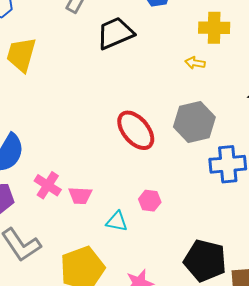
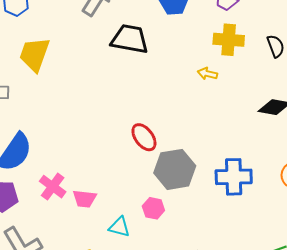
black trapezoid: (115, 33) -> (130, 39), turned 30
gray hexagon: (194, 122) -> (175, 169), moved
red ellipse: (136, 130) -> (144, 137), size x0.7

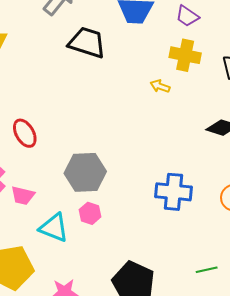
red ellipse: (144, 137) -> (25, 133), moved
gray hexagon: (175, 169) -> (85, 172), moved
cyan triangle: (119, 227) -> (54, 228), size x1.4

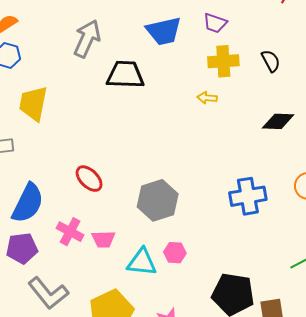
pink hexagon: (90, 213) -> (175, 253), moved

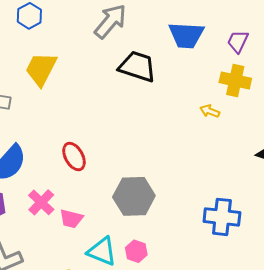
purple trapezoid: (215, 23) -> (238, 41), turned 80

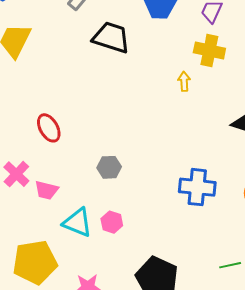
yellow arrow: (210, 111) -> (184, 81), turned 66
gray hexagon: (134, 196) -> (109, 167), size x0.6

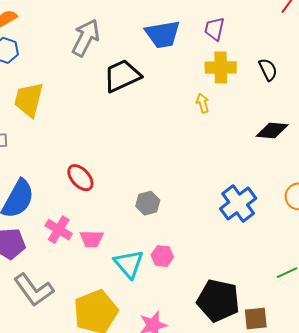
black trapezoid: (111, 37) -> (122, 76), turned -30
blue cross: (197, 187) -> (238, 204), turned -30
cyan triangle: (77, 223) -> (129, 264), turned 40

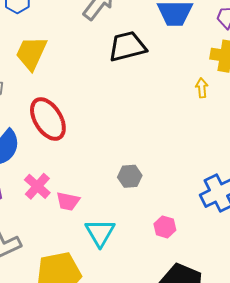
red ellipse: (80, 178) -> (48, 119), moved, size x1.5
pink hexagon: (162, 256) -> (165, 227), moved

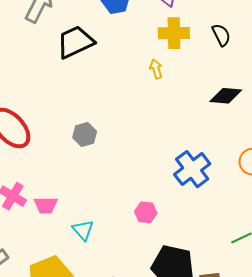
gray hexagon: (130, 176) -> (85, 134), moved
cyan triangle: (100, 233) -> (83, 230), size x0.7

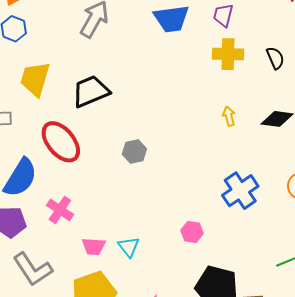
black trapezoid: (75, 42) -> (91, 91), moved
yellow arrow: (156, 69) -> (229, 116), moved
pink trapezoid: (46, 205) -> (94, 246), moved

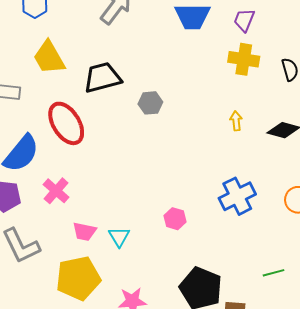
yellow trapezoid: (35, 79) -> (49, 58), turned -54
gray hexagon: (134, 151) -> (150, 103), moved
pink hexagon: (192, 232) -> (175, 219), moved

